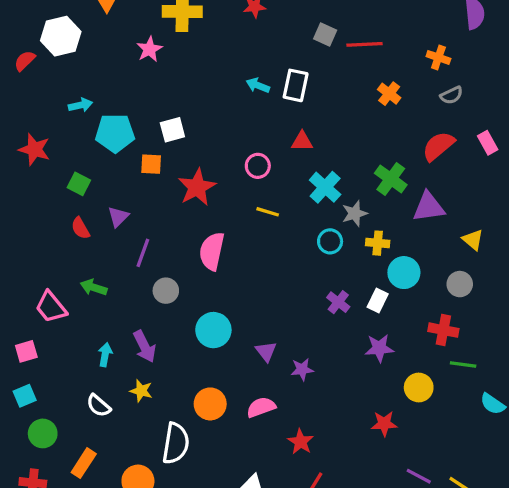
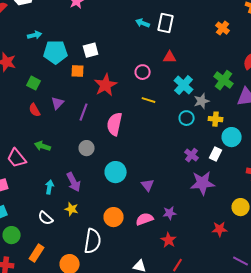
purple line: (143, 253) -> (84, 112), moved
purple star: (379, 348) -> (203, 183), moved, size x1.4
purple star: (302, 369) -> (170, 213), moved

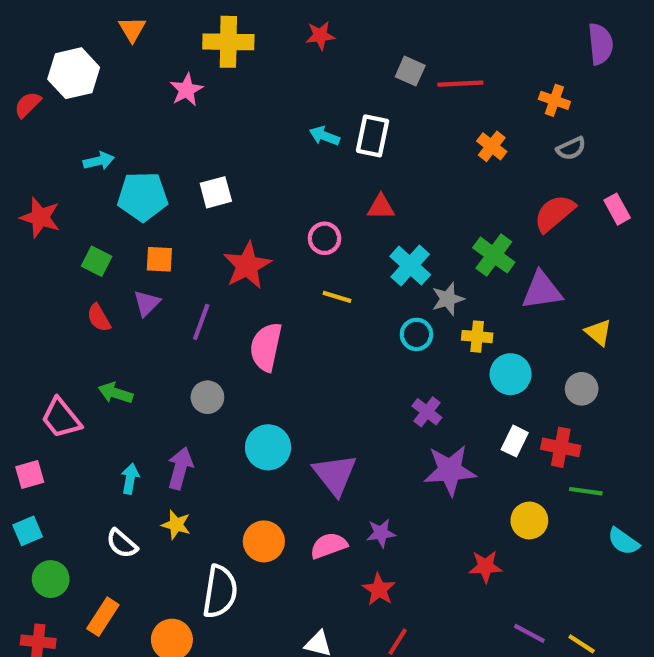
orange square: (78, 71) -> (159, 259), moved
white rectangle: (216, 154) -> (515, 441), moved
purple arrow: (74, 182) -> (180, 468), turned -138
purple triangle: (148, 185) -> (335, 475), size x1.6

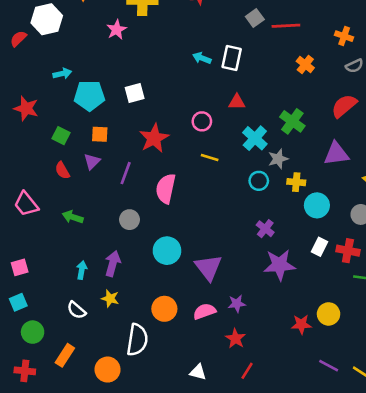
gray square: (410, 71) -> (255, 18), turned 30
green cross: (494, 255) -> (292, 121), moved
pink trapezoid: (61, 418) -> (26, 204), moved
yellow circle: (529, 520) -> (329, 314), moved

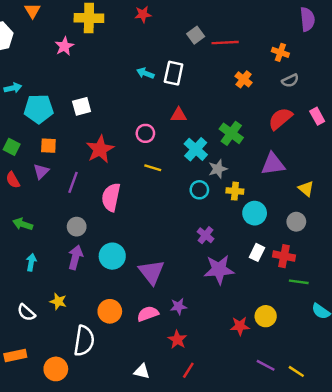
purple arrow: (113, 264) -> (75, 257), moved
cyan arrow: (82, 270) -> (31, 262), moved
orange rectangle: (65, 355) -> (15, 355), turned 45

